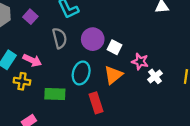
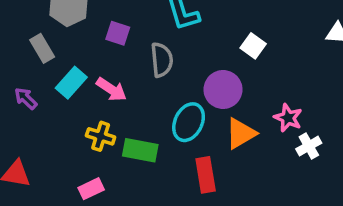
purple square: (30, 17) -> (118, 33), moved, turned -32
purple circle: (93, 39) -> (223, 90), moved
white square: (115, 47) -> (253, 46), moved
yellow cross: (22, 81) -> (101, 136), moved

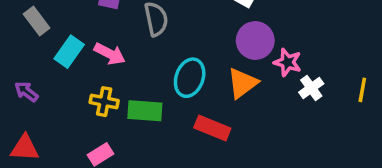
purple circle: (223, 90) -> (255, 40), moved
purple arrow: (26, 98) -> (26, 92), moved
red rectangle: (206, 175) -> (212, 128), turned -52

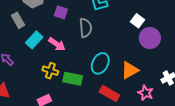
purple circle: (255, 40) -> (150, 38), moved
pink star: (288, 62) -> (146, 93), moved

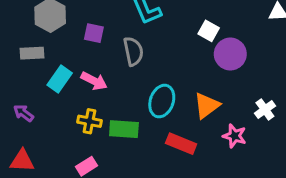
gray rectangle: (18, 20) -> (32, 53), turned -56

